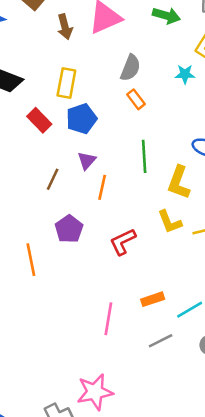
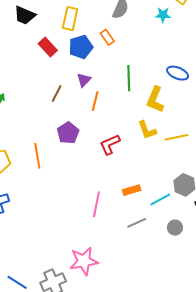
orange rectangle: (136, 99) -> (107, 37), moved

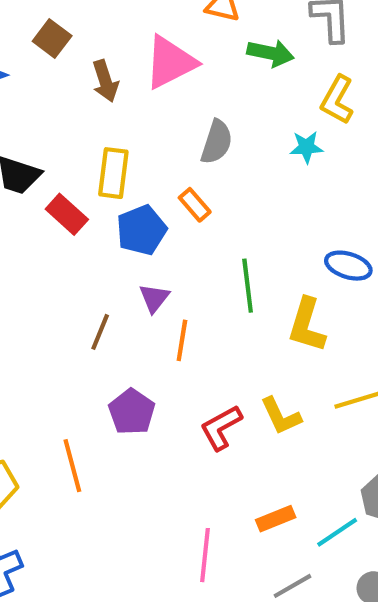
red rectangle: (48, 47) -> (67, 214), moved
yellow L-shape: (147, 130) -> (281, 416), moved

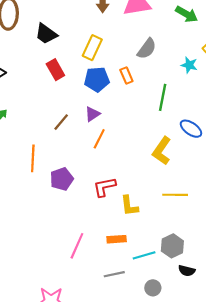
red rectangle: (67, 214) -> (55, 70), moved
green line: (248, 286) -> (163, 97), moved
purple pentagon: (132, 412) -> (62, 179), moved
yellow L-shape: (281, 416) -> (129, 206), moved
orange line: (72, 466) -> (33, 158), moved

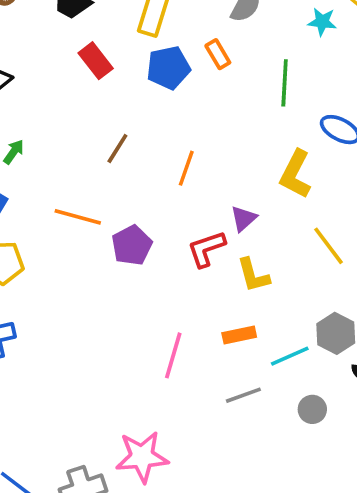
purple triangle: (92, 114) -> (243, 219), moved
orange line: (33, 158) -> (78, 217), turned -70
yellow line: (175, 195) -> (328, 246), turned 60

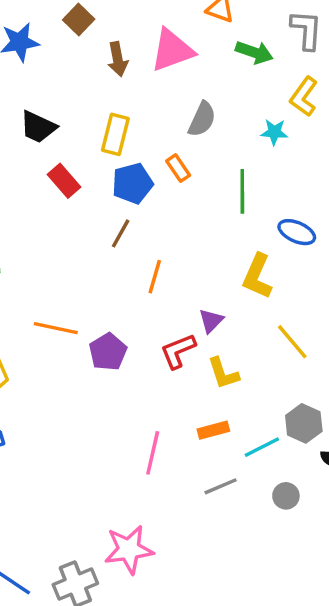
brown line: (117, 149) -> (121, 233), moved

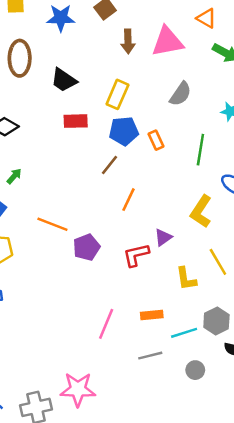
orange rectangle: (178, 168) -> (156, 140), moved
red rectangle: (64, 181) -> (76, 121), turned -60
yellow L-shape: (223, 373) -> (186, 279), moved

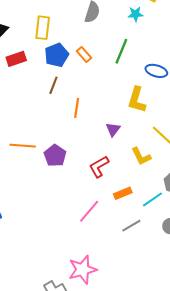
green line: (200, 150) -> (121, 51), turned 30
red L-shape: (136, 255) -> (99, 167), moved
pink line: (106, 324) -> (89, 211), turned 35

